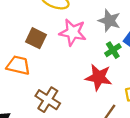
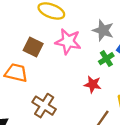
red star: (99, 77) -> (93, 84), size x0.7

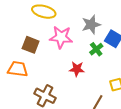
gray star: (103, 30) -> (91, 25), turned -30
red star: (93, 84) -> (77, 69), moved

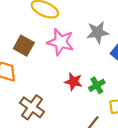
green cross: (96, 49) -> (97, 85), moved

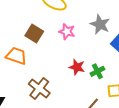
gray star: (98, 32) -> (100, 24), turned 30
pink star: (61, 42) -> (67, 32), size x0.7

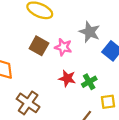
pink star: (67, 32) -> (63, 47), moved
brown square: (34, 34) -> (39, 46), moved

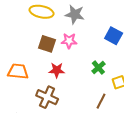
gray star: (90, 32) -> (75, 14), moved
red star: (67, 78) -> (57, 70), moved

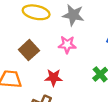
brown square: (47, 44) -> (29, 50), moved, turned 30

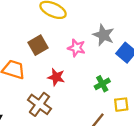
gray star: (73, 15) -> (103, 35), moved

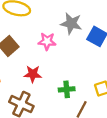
green cross: (102, 84) -> (67, 89), moved, turned 35

